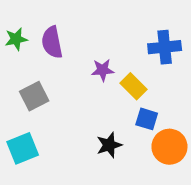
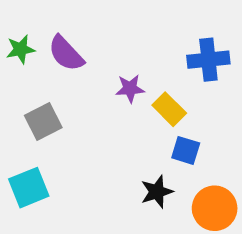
purple semicircle: (52, 42) -> (66, 53), turned -32
black star: (109, 145) -> (157, 192), moved
orange circle: (169, 147) -> (215, 208), moved

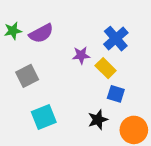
purple semicircle: (66, 53) -> (41, 33), turned -75
blue cross: (208, 60) -> (116, 39), moved, turned -35
cyan square: (29, 188) -> (44, 117), moved

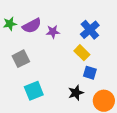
purple star: (81, 55) -> (53, 32), moved

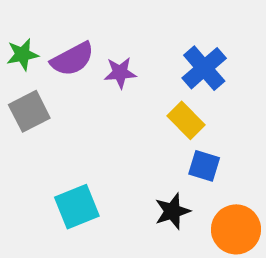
gray square: (21, 59) -> (29, 111), moved

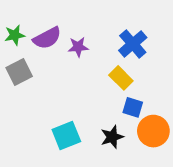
cyan square: (77, 207) -> (66, 135), moved
orange circle: (236, 229) -> (153, 131), moved

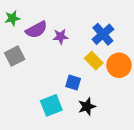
green star: (15, 35) -> (12, 18), moved
blue square: (133, 107) -> (73, 82), moved
orange circle: (153, 131) -> (119, 65), moved

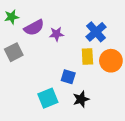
yellow rectangle: (94, 61) -> (87, 56), turned 42

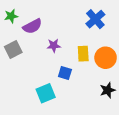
blue cross: (96, 32) -> (95, 19), moved
purple star: (56, 34) -> (54, 46), moved
black star: (81, 99) -> (108, 90), moved

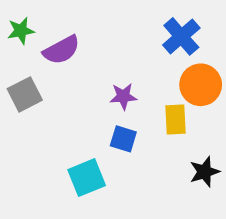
purple star: (54, 46) -> (123, 96), moved
yellow rectangle: (83, 54) -> (176, 120), moved
orange circle: (106, 58) -> (201, 85), moved

